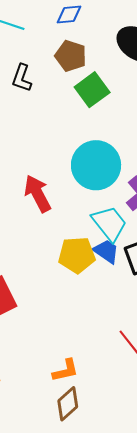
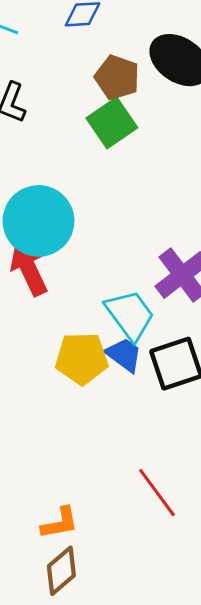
brown pentagon: (71, 56) -> (117, 77), moved
cyan circle: (96, 165) -> (39, 221), moved

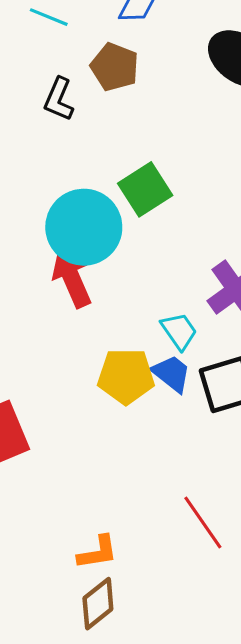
brown pentagon: (117, 77) -> (115, 67), moved
green square: (112, 123) -> (145, 189), moved
cyan trapezoid: (130, 315) -> (179, 331), size x0.7

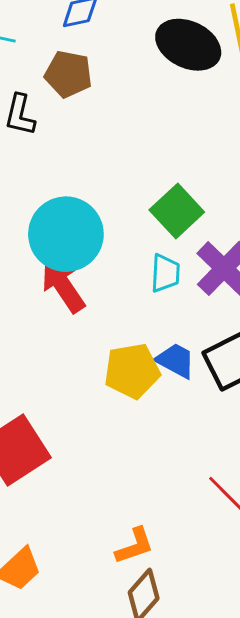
green square: (145, 189) -> (177, 211), moved
cyan trapezoid: (179, 331) -> (165, 273), moved, turned 48

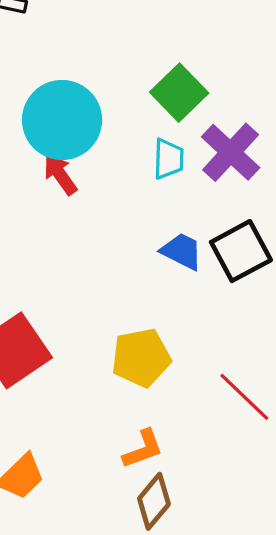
red arrow: (63, 286) -> (60, 175), size x0.7
yellow pentagon: (132, 371) -> (141, 358), moved

